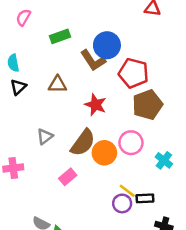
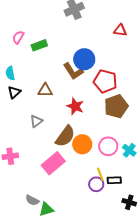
green rectangle: (60, 36) -> (39, 45), moved
gray triangle: (45, 136) -> (36, 121), moved
pink circle: (131, 143) -> (108, 146), moved
pink rectangle: (68, 177) -> (53, 163), size x1.6
yellow line: (127, 191) -> (100, 174), turned 32

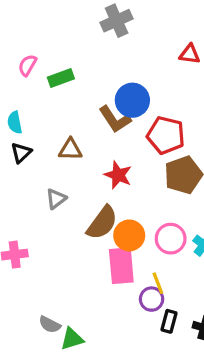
pink rectangle: (53, 163) -> (121, 266), moved, turned -55
black rectangle: (114, 180) -> (169, 321), moved, turned -72

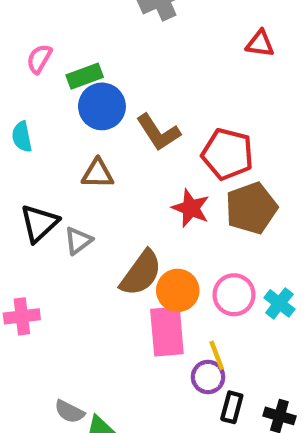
blue circle: (132, 100) -> (102, 106), moved
black triangle: (21, 153) -> (39, 223), moved, size x1.4
red star: (118, 175) -> (191, 208), moved

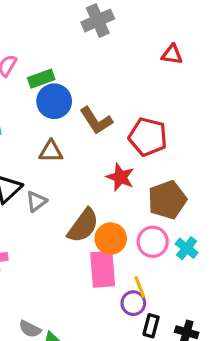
brown pentagon: (251, 208) -> (167, 200), moved

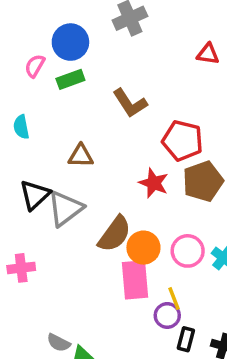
blue circle: (54, 101) -> (70, 42), moved
brown L-shape: (96, 121) -> (130, 103), moved
brown pentagon: (167, 200) -> (203, 181), moved
gray triangle: (36, 201) -> (65, 208), size x1.6

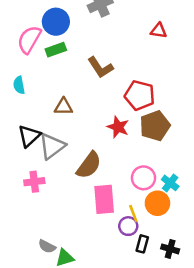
pink semicircle: (35, 66) -> (29, 39), size x1.6
orange circle: (143, 248) -> (157, 203), moved
pink cross: (21, 268) -> (34, 182), moved

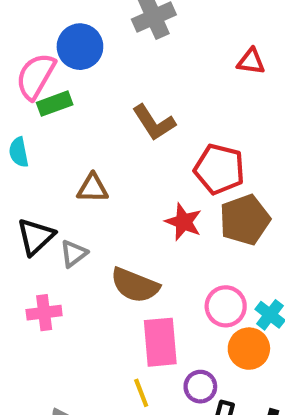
green rectangle: (56, 50) -> (55, 104), moved
gray triangle: (52, 146) -> (74, 254), size x0.6
brown semicircle: (89, 165) -> (135, 285), turned 76
yellow line: (133, 213) -> (141, 393), moved

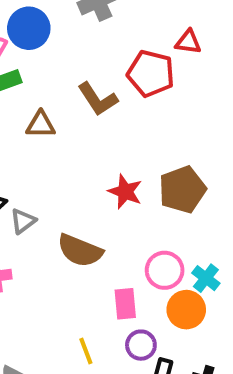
red pentagon: (219, 169) -> (151, 73), moved
brown triangle: (93, 188) -> (41, 125), moved
pink rectangle: (160, 342) -> (125, 304), moved, size x0.7

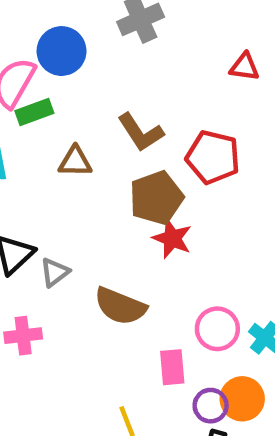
red pentagon: (151, 73) -> (213, 157), moved
brown pentagon: (182, 190) -> (156, 198), moved
orange circle: (186, 310) -> (242, 399), moved
purple circle: (141, 345) -> (211, 406), moved

